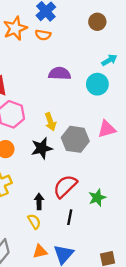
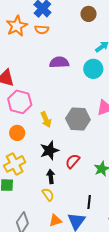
yellow arrow: (50, 122) -> (46, 120), moved
black star: (42, 148) -> (49, 150), moved
red semicircle: (65, 186) -> (73, 161), size x0.7
black line: (70, 217) -> (89, 202), moved

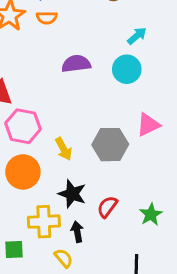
orange circle: (17, 133) -> (23, 172), size x1.5
black star: (49, 150) -> (72, 194), turned -30
yellow cross: (15, 164) -> (44, 222), moved, turned 30
yellow semicircle: (48, 195) -> (64, 258), moved

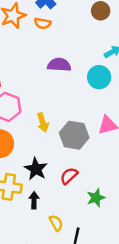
yellow arrow: (64, 149) -> (43, 122), moved
red semicircle: (107, 207) -> (69, 176), moved
yellow semicircle: (64, 258) -> (56, 223), moved

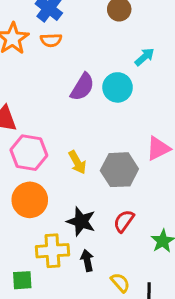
purple semicircle: (59, 65) -> (82, 87), turned 130
cyan circle: (99, 77) -> (118, 87), moved

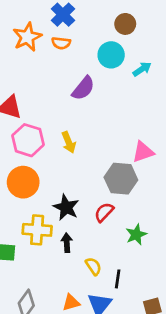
cyan circle: (118, 87) -> (111, 55), moved
yellow arrow: (77, 162) -> (69, 142), moved
gray hexagon: (119, 170) -> (121, 179), moved

